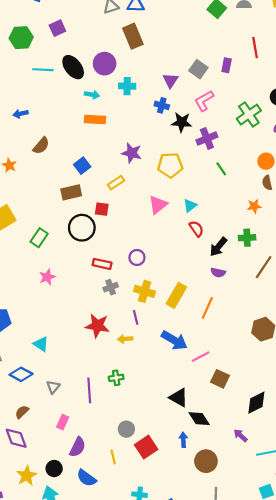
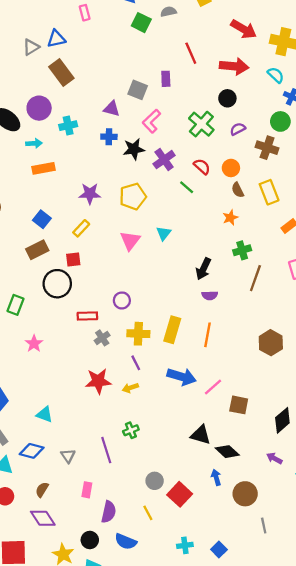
purple triangle: (171, 80) -> (112, 109), turned -35
red semicircle: (196, 229) -> (202, 167), moved
green cross: (247, 238) -> (242, 250), moved

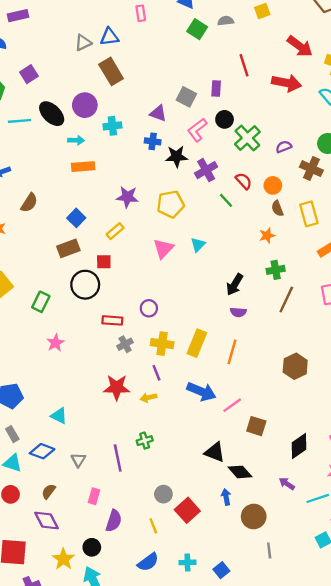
black circle: (227, 98) -> (225, 119), moved
blue semicircle: (126, 542) -> (148, 562), moved, turned -65

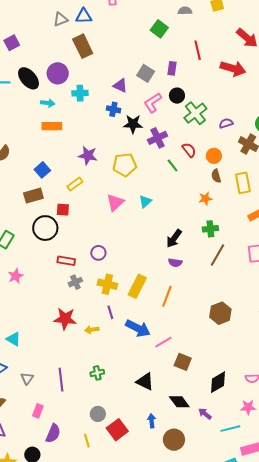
green square: (197, 29) -> (159, 29), moved
purple line: (157, 373) -> (110, 312), moved
green cross: (145, 441) -> (97, 373), moved
black diamond: (240, 472) -> (179, 402), moved

